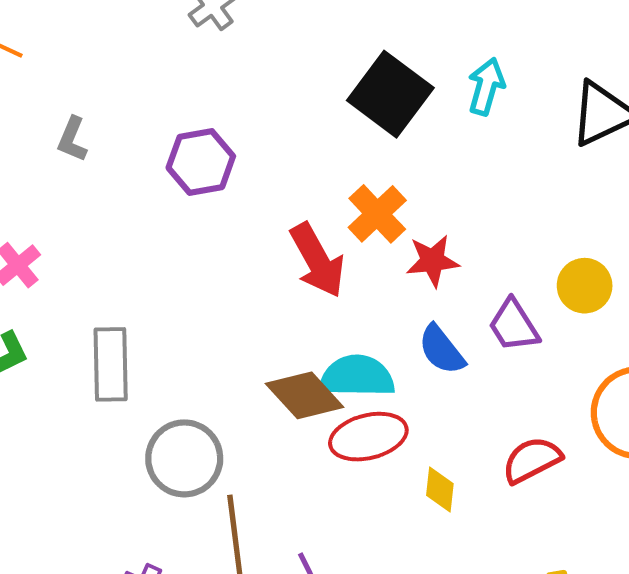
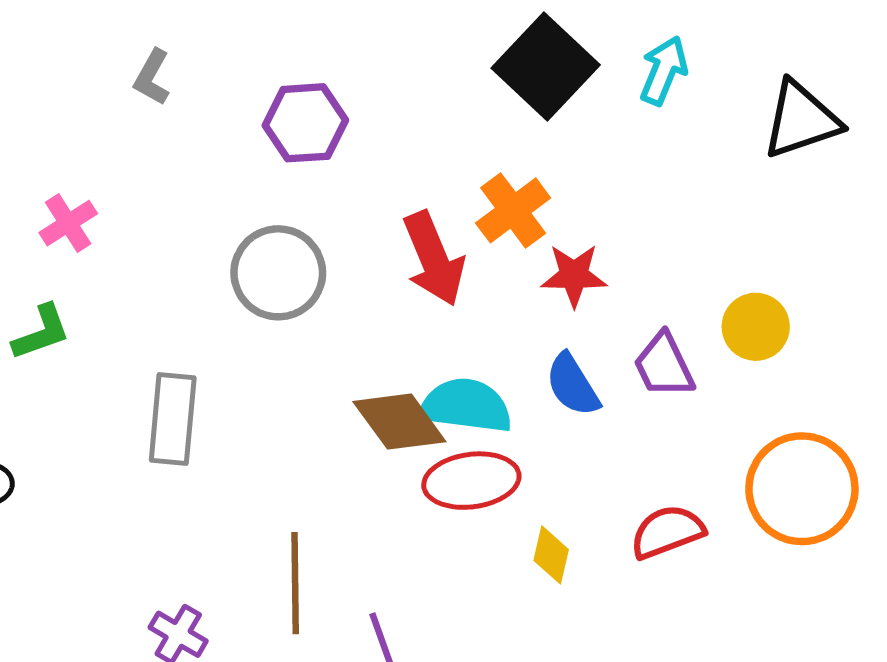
gray rectangle: (111, 364) -> (173, 419), moved
gray circle: (184, 458) -> (278, 273), moved

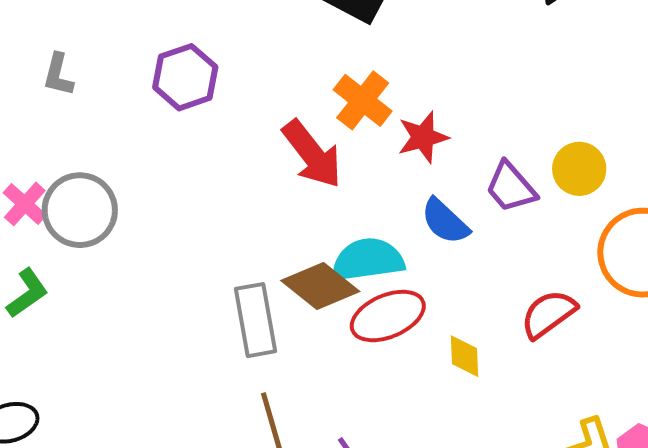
gray circle: (278, 273) -> (80, 210), moved
yellow circle: (756, 327) -> (579, 169), moved
gray rectangle: (173, 419) -> (255, 320), moved

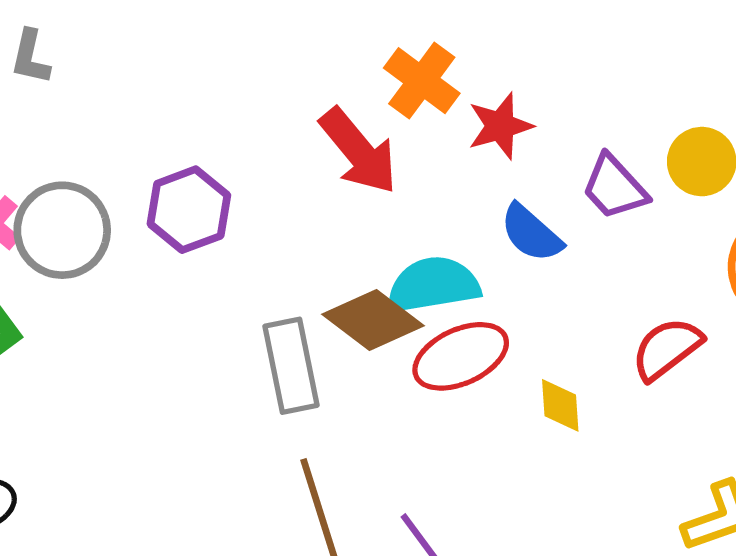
purple hexagon: (185, 77) -> (189, 210), moved

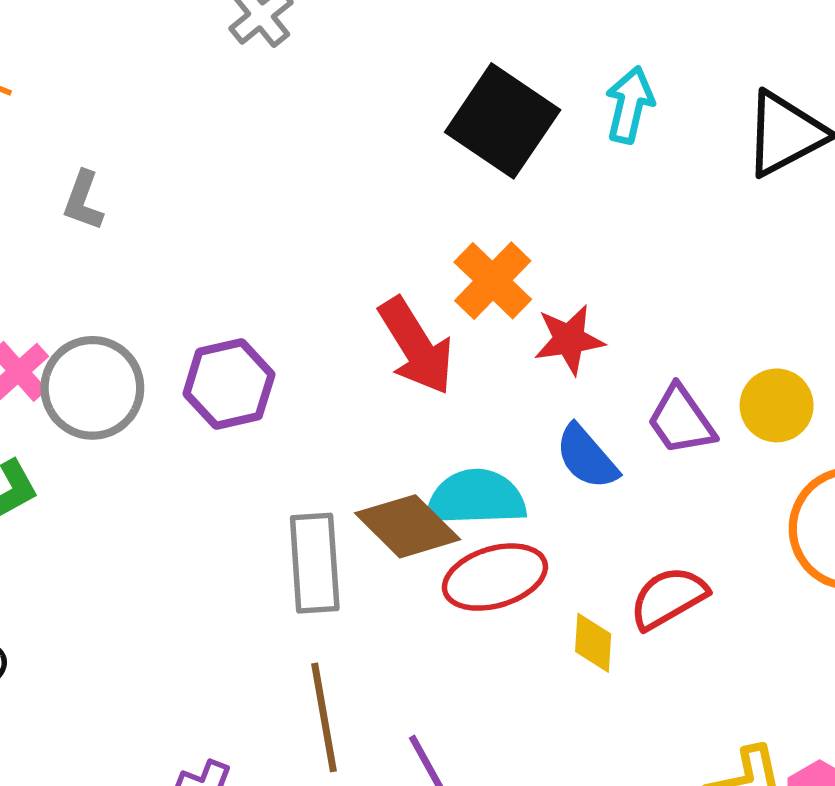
red semicircle: (667, 349) -> (668, 598), moved

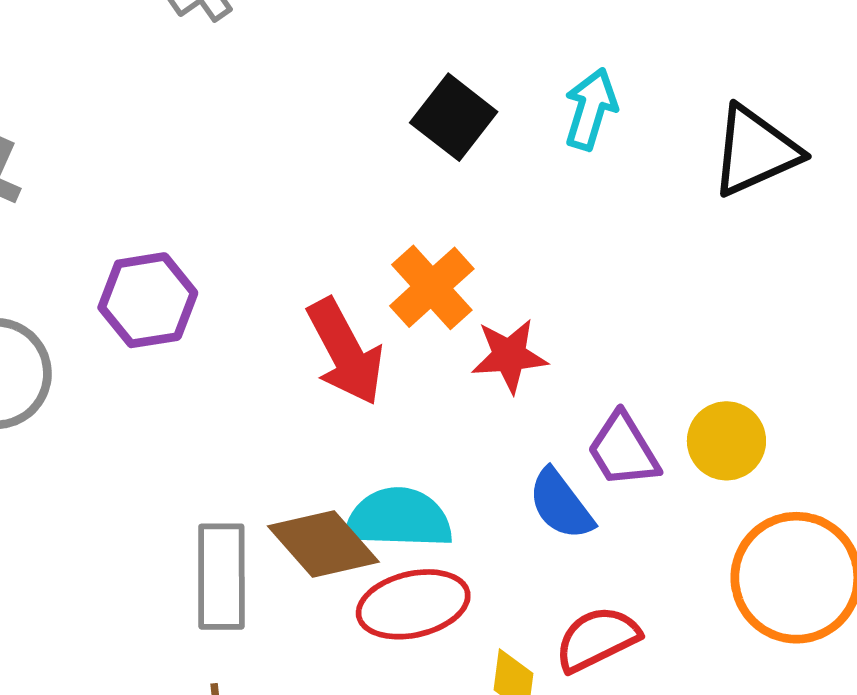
black square: (503, 121) -> (454, 117), size x0.7
purple hexagon: (229, 384) -> (148, 300), moved
blue semicircle: (587, 457) -> (561, 504), moved

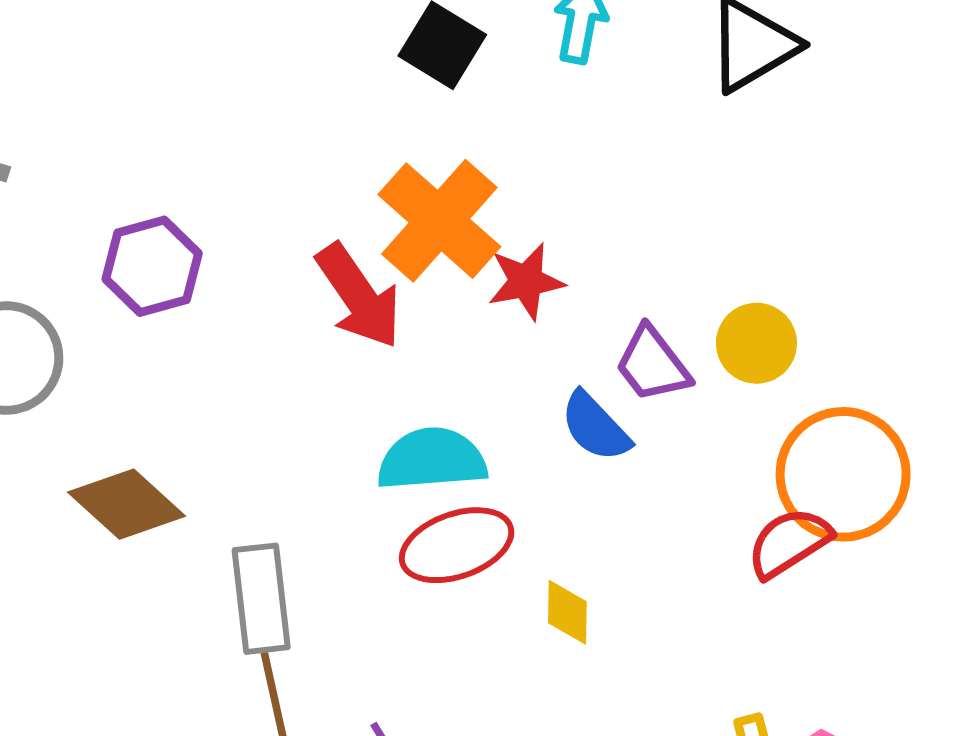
orange cross: (432, 287) -> (439, 221), size x1.4
brown diamond: (323, 544) -> (127, 504), moved
gray rectangle: (221, 577) -> (261, 599), moved
red semicircle: (597, 639) -> (789, 543), moved

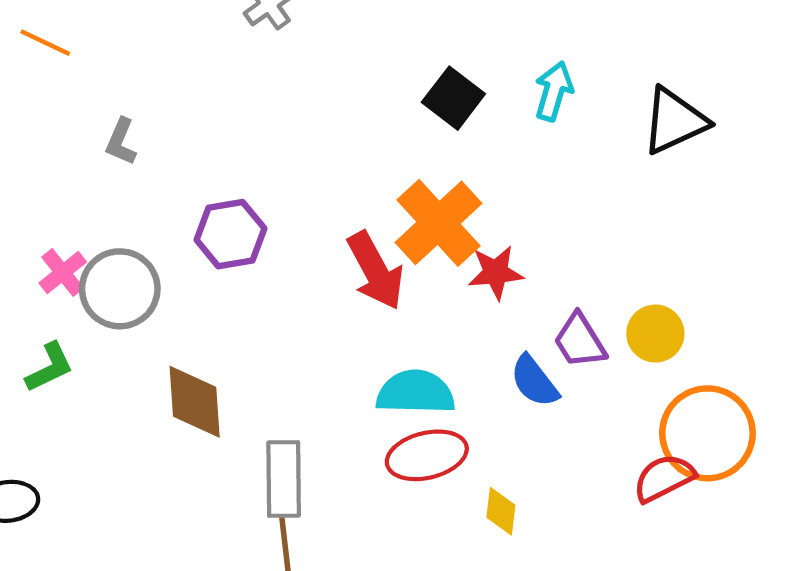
brown diamond: (127, 504) -> (195, 402), turned 38

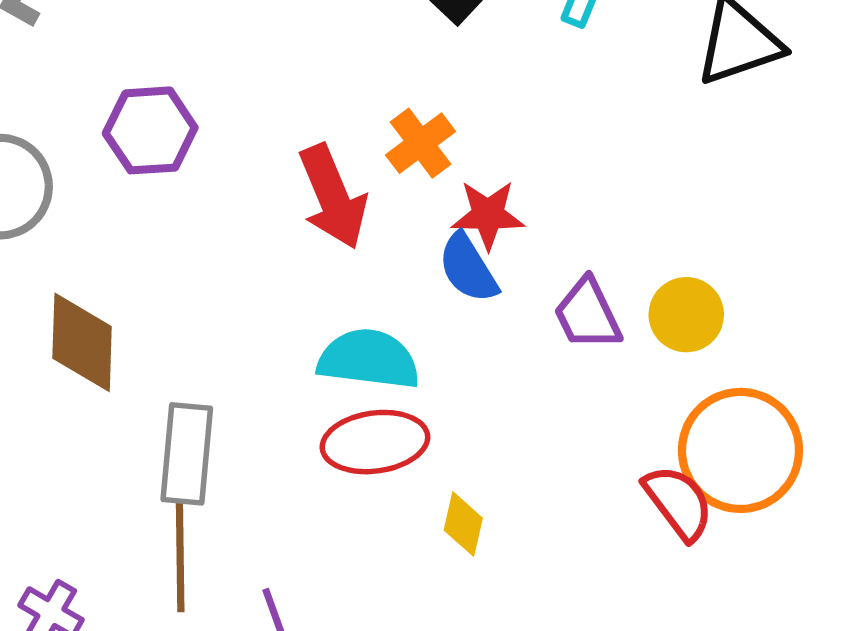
orange cross: (438, 223) -> (421, 143), size x0.6
blue semicircle: (534, 381) -> (468, 268), moved
red semicircle: (664, 478) -> (678, 502), turned 74

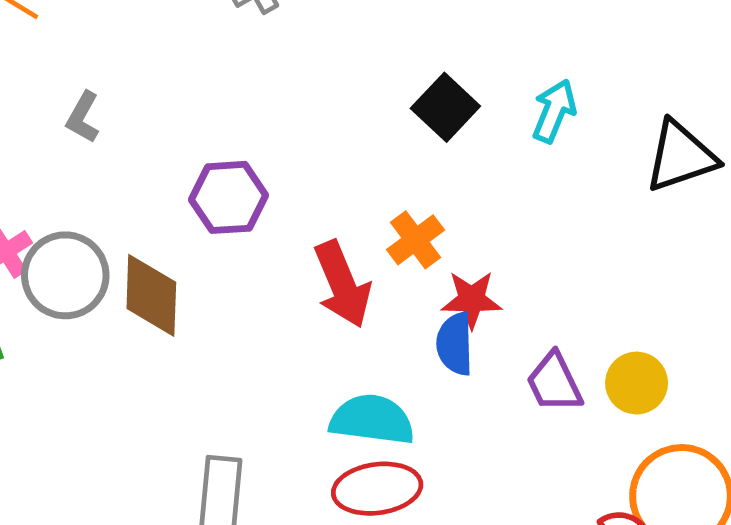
purple hexagon: (150, 130) -> (228, 197), moved
blue semicircle: (468, 268) -> (455, 344), turned 30
brown diamond: (82, 342) -> (151, 295), moved

